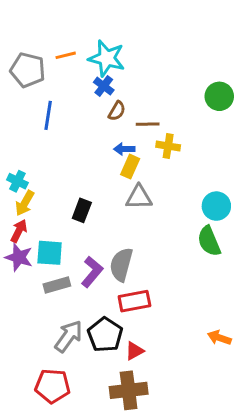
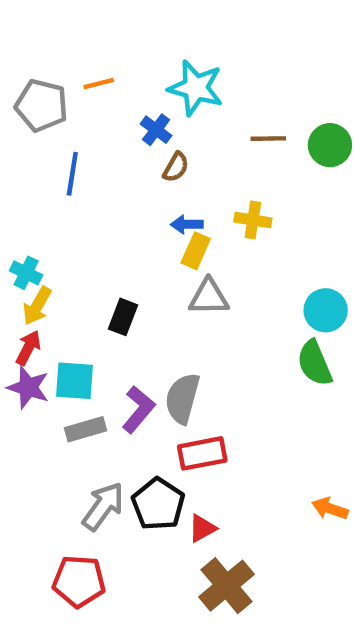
cyan star: (107, 58) -> (196, 88), moved
brown line: (148, 124) -> (268, 139), moved
brown cross: (129, 390) -> (226, 586), moved, turned -33

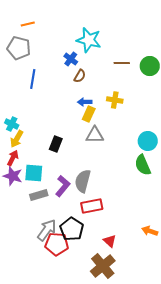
orange line: (99, 83) -> (28, 24), moved
red triangle: (202, 528) -> (110, 241), moved, turned -48
red pentagon: (79, 581) -> (57, 244), moved

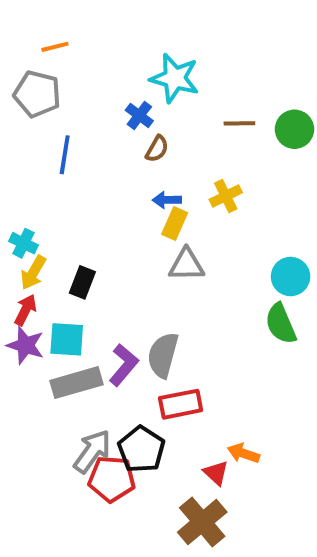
yellow cross: (115, 100) -> (226, 196), turned -35
black rectangle: (56, 144) -> (82, 282), moved
gray rectangle: (39, 195) -> (76, 383), size x1.4
orange arrow: (150, 231) -> (243, 453), moved

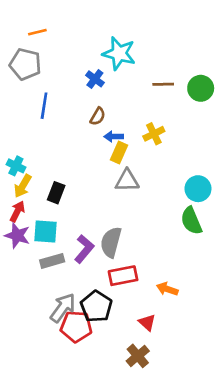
brown semicircle: (157, 149) -> (98, 116), moved
gray rectangle: (76, 383) -> (52, 261), size x0.7
orange arrow: (243, 453) -> (167, 289), moved
brown cross: (202, 522) -> (138, 356), size x0.7

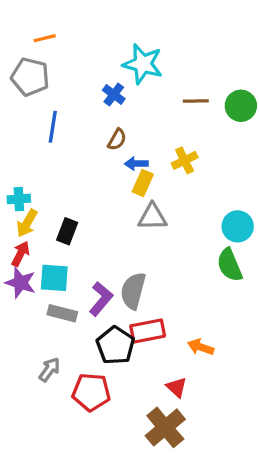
cyan cross: (16, 166) -> (19, 199), turned -30
gray rectangle: (52, 261) -> (62, 313), turned 30
black pentagon: (96, 306) -> (115, 345), moved
gray arrow: (63, 308) -> (49, 370), moved, size x0.7
brown cross: (138, 356) -> (165, 427), size x1.4

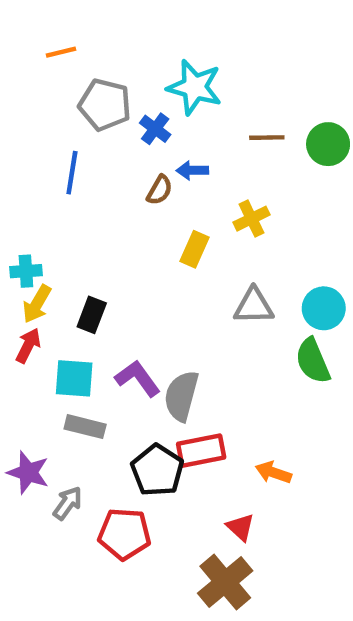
gray pentagon: (30, 77) -> (105, 105), moved
blue arrow: (136, 164) -> (192, 170), moved
gray triangle: (152, 217) -> (254, 306), moved
purple star: (21, 283) -> (28, 473), moved
purple L-shape: (101, 299) -> (138, 378), moved, turned -76

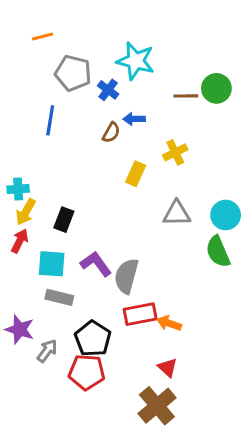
green circle: (328, 144) -> (216, 88), moved
black pentagon: (157, 470) -> (93, 339), moved
orange arrow: (273, 473) -> (169, 323), moved

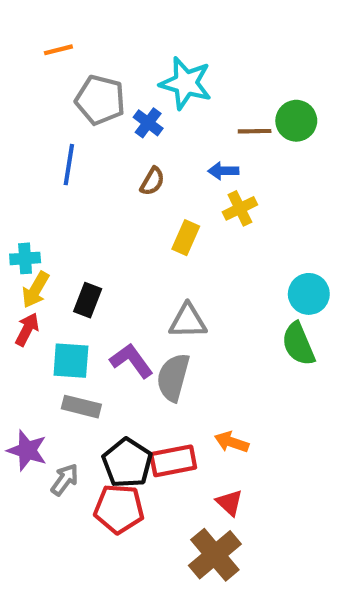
blue arrow: (134, 119) -> (223, 171), moved
gray triangle: (177, 213) -> (188, 321), moved
red rectangle: (140, 314) -> (173, 461), moved

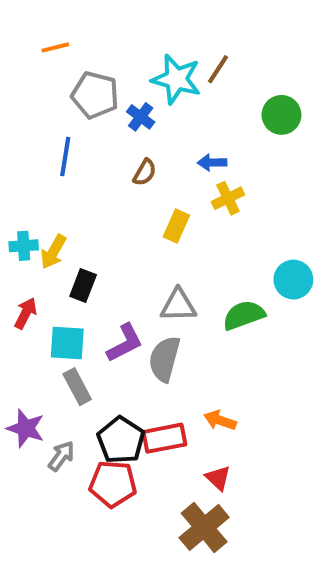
brown line: (255, 131) -> (218, 69), moved, turned -56
yellow arrow: (35, 290) -> (53, 252), moved
green semicircle: (298, 344) -> (244, 315), moved, turned 93
purple L-shape: (131, 361) -> (125, 343), turned 99
gray rectangle: (81, 407) -> (77, 387), turned 48

